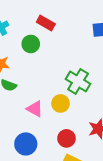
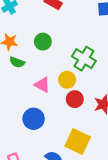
green circle: (31, 44) -> (43, 42), moved
red circle: (66, 138) -> (75, 99), moved

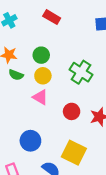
yellow circle: (67, 80) -> (43, 76), moved
blue circle: (34, 119) -> (30, 141), moved

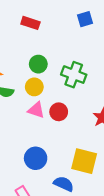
green circle: (41, 55) -> (38, 64), moved
red circle: (72, 111) -> (59, 112), moved

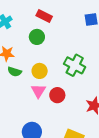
green circle: (38, 64) -> (37, 37), moved
pink triangle: (36, 110) -> (38, 91), turned 35

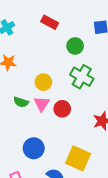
green circle: (37, 37) -> (75, 46), moved
green semicircle: (15, 72) -> (21, 102), moved

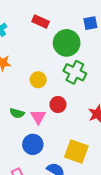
green circle: (75, 46) -> (67, 43), size x1.6
green semicircle: (21, 102) -> (17, 113), moved
pink triangle: (42, 104) -> (38, 117), moved

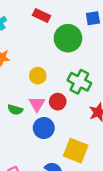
green cross: (75, 72) -> (79, 82), moved
pink triangle: (38, 117) -> (37, 104), moved
blue circle: (33, 144) -> (44, 128), moved

